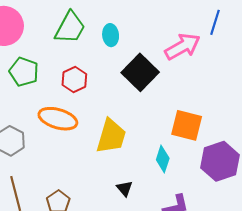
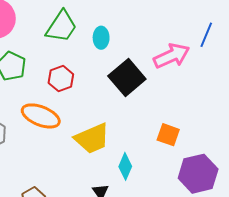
orange square: (187, 125) -> (168, 135), size x0.7
yellow trapezoid: (111, 136) -> (92, 138), turned 45
cyan diamond: (163, 159) -> (125, 166), moved

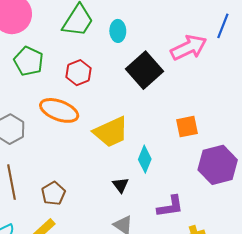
orange square: (168, 135) -> (187, 127), turned -30

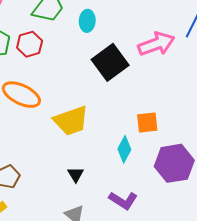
red hexagon: (78, 73) -> (30, 44), moved
cyan diamond: (145, 159) -> (124, 149), moved
purple L-shape: (170, 206) -> (123, 200), turned 36

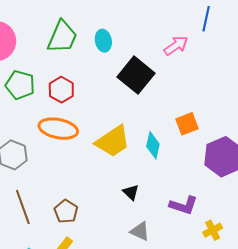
red hexagon: (30, 44) -> (61, 90), moved
pink arrow: (156, 44) -> (176, 46), size x0.7
cyan diamond: (124, 149) -> (153, 145), moved

